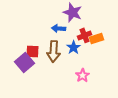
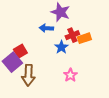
red square: (33, 51) -> (20, 51), turned -32
brown arrow: (54, 51) -> (28, 75), moved

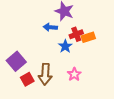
red square: (20, 51) -> (27, 79), moved
brown arrow: (28, 75) -> (45, 74), moved

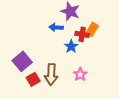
red cross: (76, 34) -> (82, 34), turned 32
orange rectangle: (88, 37) -> (92, 29), moved, turned -40

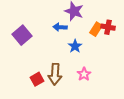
red cross: (82, 34) -> (108, 27), moved
purple square: (22, 61) -> (22, 35), moved

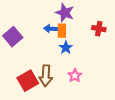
orange rectangle: (96, 29) -> (62, 31), moved, turned -32
red square: (37, 79) -> (28, 81), size x1.5

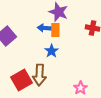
blue star: (66, 48) -> (51, 51), moved
pink star: (75, 76) -> (80, 88), moved

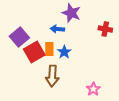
orange rectangle: (55, 30) -> (49, 49), moved
red square: (21, 80) -> (34, 52), moved

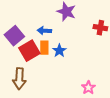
blue arrow: (57, 29) -> (44, 31), moved
brown arrow: (52, 76) -> (19, 79), moved

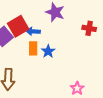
red square: (29, 51) -> (18, 26), moved

